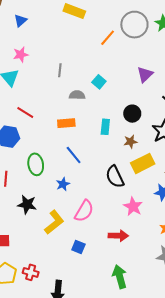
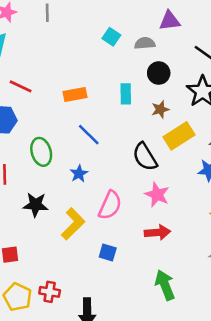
gray line: (60, 70) -> (47, 13), moved
purple triangle: (145, 74) -> (170, 21), turned 42
gray semicircle: (77, 95) -> (145, 43), moved
pink star: (133, 207) -> (157, 195), moved

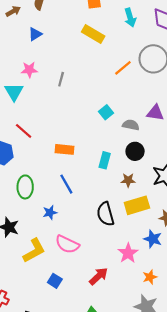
pink star: (157, 195) -> (128, 253), moved
pink semicircle: (110, 205) -> (67, 244), turned 75
red arrow: (158, 232) -> (98, 276), turned -54

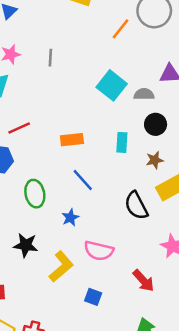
cyan square: (106, 112) -> (112, 85), size x1.6
red line: (24, 131) -> (19, 128), turned -54
red arrow: (98, 276) -> (143, 281), turned 102

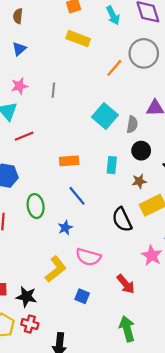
gray semicircle: (144, 94) -> (132, 124), turned 98
red line: (19, 128) -> (24, 136), moved
black star: (26, 245) -> (26, 297), moved

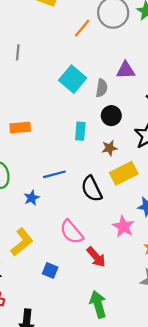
orange rectangle: (69, 161) -> (20, 127), moved
blue line: (77, 196) -> (54, 174), moved, turned -65
pink semicircle: (88, 257) -> (71, 232), moved, turned 35

